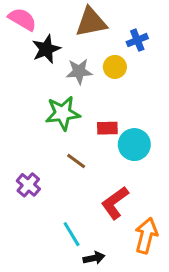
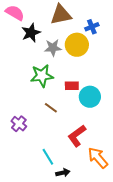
yellow circle: (115, 67) -> (77, 45), size x1.5
orange arrow: (146, 236) -> (98, 158), turned -55

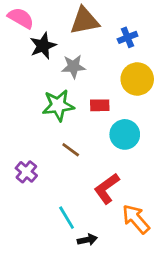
yellow circle: (77, 45) -> (137, 79), moved
red rectangle: (72, 86) -> (100, 105), moved

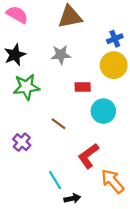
blue cross: (128, 37) -> (115, 39), moved
black star: (43, 46) -> (15, 55), moved
green star: (58, 105) -> (26, 87), moved

